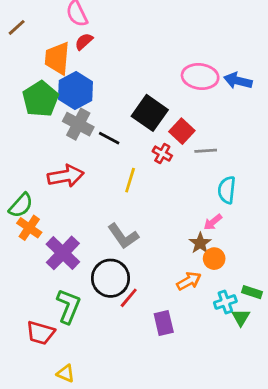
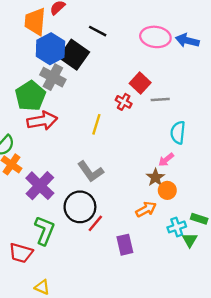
green pentagon: (40, 99) -> (30, 96), moved
black square: (150, 113) -> (74, 55), moved
black line: (109, 138) -> (98, 31), moved

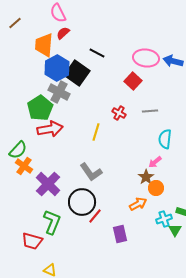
red square: (140, 83) -> (133, 81), moved

